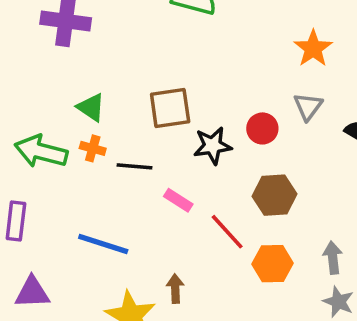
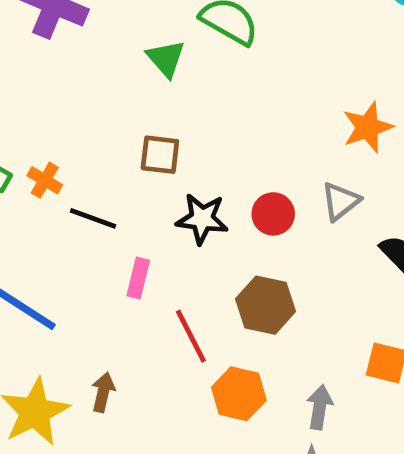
green triangle: (91, 107) -> (166, 58), moved
brown square: (170, 108) -> (160, 155), size x0.7
pink rectangle: (178, 200) -> (138, 278), turned 56

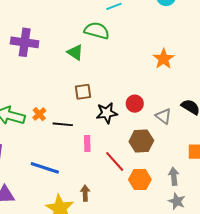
orange cross: (45, 180) -> (39, 114), turned 32
gray triangle: (340, 201) -> (163, 116), moved, turned -30

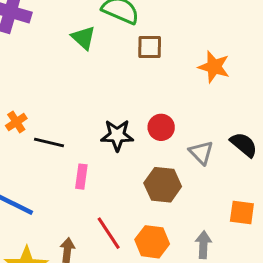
orange star: (164, 59) -> (214, 67), turned -30
brown square: (83, 92) -> (150, 47), moved
red line: (115, 161) -> (109, 233), moved

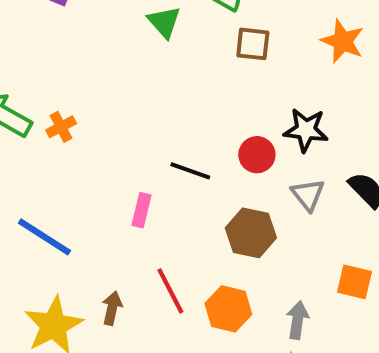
orange star: (214, 67) -> (343, 41), moved
black star: (117, 135) -> (306, 130), moved
black line: (49, 143) -> (190, 171), moved

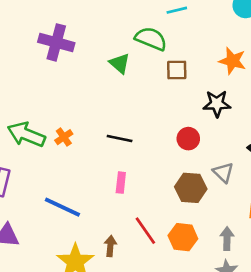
black star: (306, 130) -> (217, 104), moved
black line: (190, 171) -> (120, 138), moved
gray triangle: (308, 195) -> (223, 172), moved

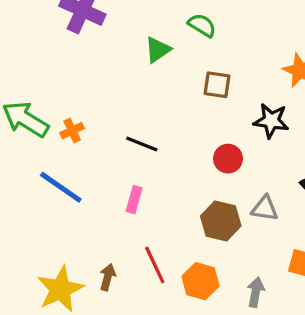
green semicircle: (151, 39) -> (202, 25), size x0.7
green triangle: (120, 63) -> (158, 50), turned 35
brown square: (177, 70) -> (217, 85), moved
gray triangle: (223, 172) -> (265, 208), turned -45
blue line: (62, 207) -> (61, 187), moved

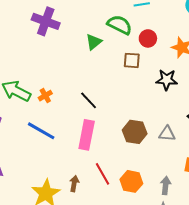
green semicircle: (202, 25) -> (120, 25), size x1.4
black line: (142, 144) -> (89, 100), turned 30
red circle: (228, 159) -> (148, 38), moved
pink rectangle: (134, 200) -> (87, 135), size x1.8
brown hexagon: (221, 221) -> (135, 132), moved

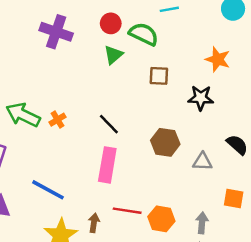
red circle: (148, 38) -> (111, 23), moved
blue line: (41, 131) -> (48, 190), moved
brown hexagon: (135, 132) -> (165, 142), moved
red line: (103, 174) -> (127, 211), turned -50

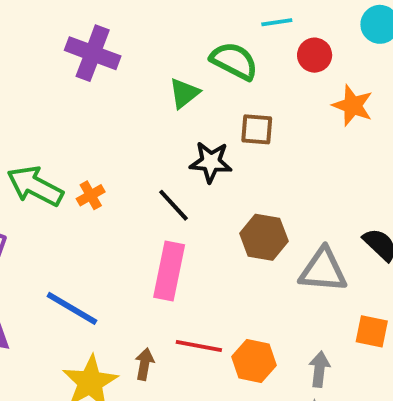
red circle: (111, 23) -> (315, 55), moved
black star: (201, 98) -> (211, 162), moved
gray triangle: (202, 162) -> (323, 270), size x1.5

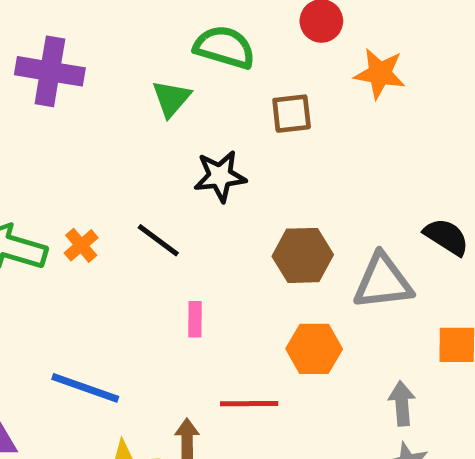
brown square: (257, 129) -> (292, 114), moved
black line: (173, 205) -> (158, 240), moved
pink rectangle: (169, 271) -> (195, 319), size x0.5
orange hexagon: (254, 361) -> (314, 349), moved

